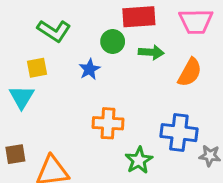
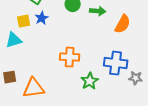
blue star: (89, 69) -> (42, 18), moved
cyan triangle: (22, 97) -> (14, 40), turned 42

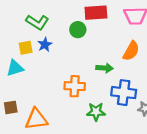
green arrow: (98, 11) -> (104, 68), moved
green star: (90, 81) -> (96, 112), turned 30

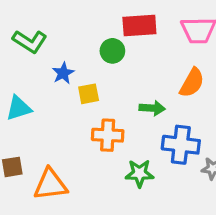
green L-shape: (37, 22) -> (30, 41), moved
yellow square: (26, 48) -> (89, 94), moved

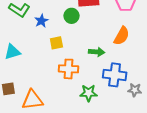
blue star: (63, 73) -> (41, 21), moved

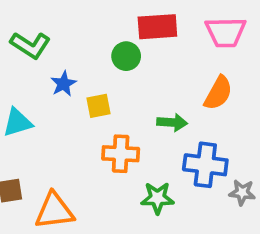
blue star: (41, 21) -> (64, 84), moved

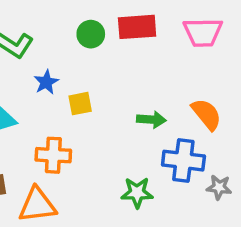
green circle: (126, 56) -> (91, 34), moved
orange semicircle: (218, 93) -> (207, 114), moved, turned -68
orange cross: (121, 154) -> (53, 155), moved

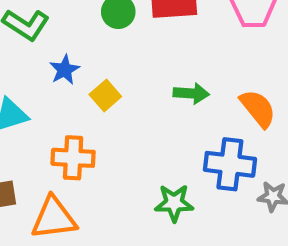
yellow square: (80, 104) -> (105, 96), turned -30
green arrow: (151, 120) -> (191, 93), moved

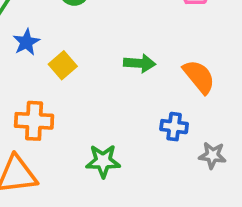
blue cross: (230, 164) -> (174, 127), size x0.6
green star: (174, 203) -> (103, 161), moved

